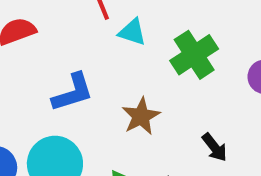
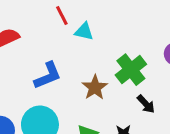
green cross: (194, 55) -> (131, 70), moved

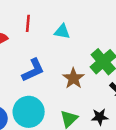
red line: (62, 15) -> (28, 23), moved, turned 35

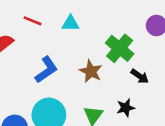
red line: (28, 23) -> (32, 21), turned -63

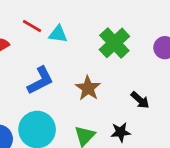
cyan triangle: (70, 23) -> (58, 34), moved
green cross: (120, 48) -> (114, 43), moved

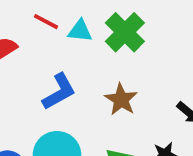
green cross: (114, 43) -> (125, 32), moved

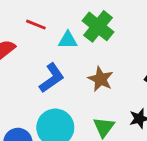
cyan triangle: (80, 31) -> (68, 40), moved

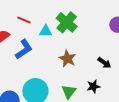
blue L-shape: (52, 78) -> (24, 49), moved

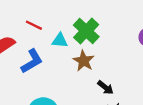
brown star: (67, 59) -> (84, 61), moved
black arrow: (104, 63) -> (105, 87), moved

